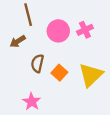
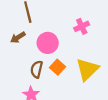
pink circle: (58, 31) -> (48, 43), moved
brown semicircle: (37, 63) -> (37, 69), moved

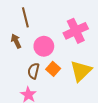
pink cross: (82, 26) -> (76, 31), size x1.6
brown arrow: (18, 37) -> (16, 41), turned 96

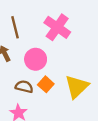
pink cross: (76, 31) -> (57, 27), moved, turned -30
brown semicircle: (34, 71) -> (24, 87), turned 91

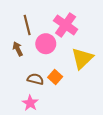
pink circle: (36, 59) -> (46, 44), moved
yellow triangle: (77, 87) -> (82, 58), moved

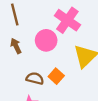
brown line: (27, 25) -> (15, 15), moved

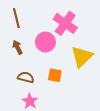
orange square: (56, 76) -> (55, 75), turned -32
brown semicircle: (35, 78) -> (26, 77), moved

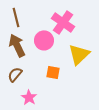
brown arrow: (17, 47) -> (17, 45), size x1.6
brown semicircle: (26, 77) -> (15, 74), moved, turned -63

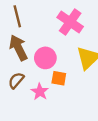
pink circle: (44, 40) -> (45, 58), moved
pink star: (29, 97) -> (40, 92), moved

